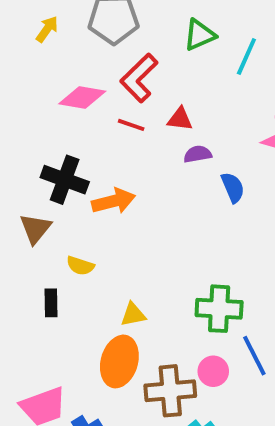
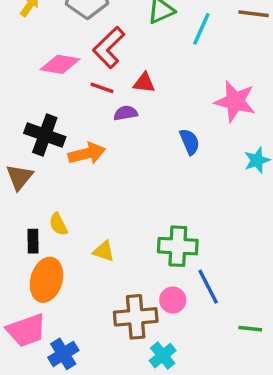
purple semicircle: (198, 154) -> (126, 113), moved
yellow semicircle: (80, 266) -> (58, 224), moved, turned 45
yellow triangle: (133, 315) -> (104, 251), turned 30
orange ellipse: (119, 361) -> (46, 280), moved

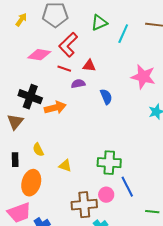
blue semicircle: (190, 142) -> (106, 97), moved
black rectangle: (33, 241) -> (15, 160), moved

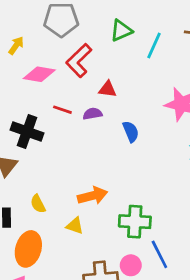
yellow arrow: (21, 20) -> (16, 45), moved
red line: (64, 69) -> (62, 110), moved
orange arrow: (55, 108) -> (93, 196), moved

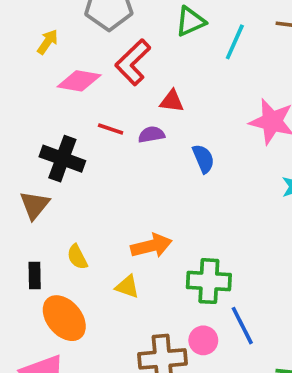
orange ellipse: (28, 249) -> (64, 318), turned -56

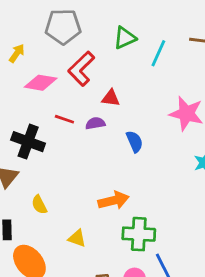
orange arrow: (151, 246) -> (114, 200), moved
yellow semicircle: (77, 257) -> (39, 205), moved

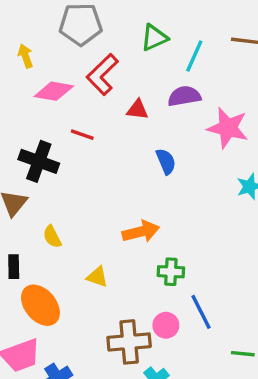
yellow arrow: (17, 53) -> (25, 56), turned -54
purple semicircle: (95, 123) -> (184, 96), moved, size x1.4
green cross: (139, 234) -> (171, 272), size x0.7

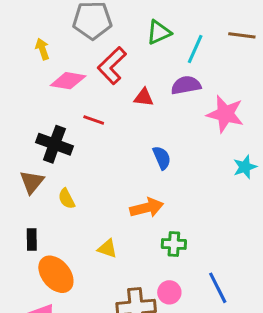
blue semicircle: (166, 161) -> (162, 158), moved
yellow semicircle: (52, 237) -> (67, 199), moved
blue line: (201, 312) -> (218, 288), moved

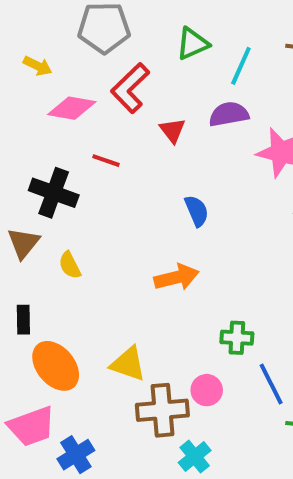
yellow arrow: (42, 49) -> (38, 66), turned 135
red triangle: (144, 97) -> (172, 130), turned 45
green cross: (174, 244) -> (237, 338), moved
yellow triangle: (107, 249) -> (128, 364), moved, size x1.4

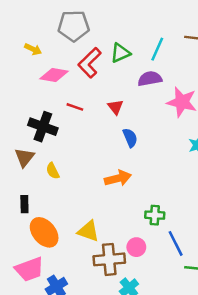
green triangle: (193, 44) -> (120, 53), moved
red triangle: (172, 130) -> (115, 107), moved

